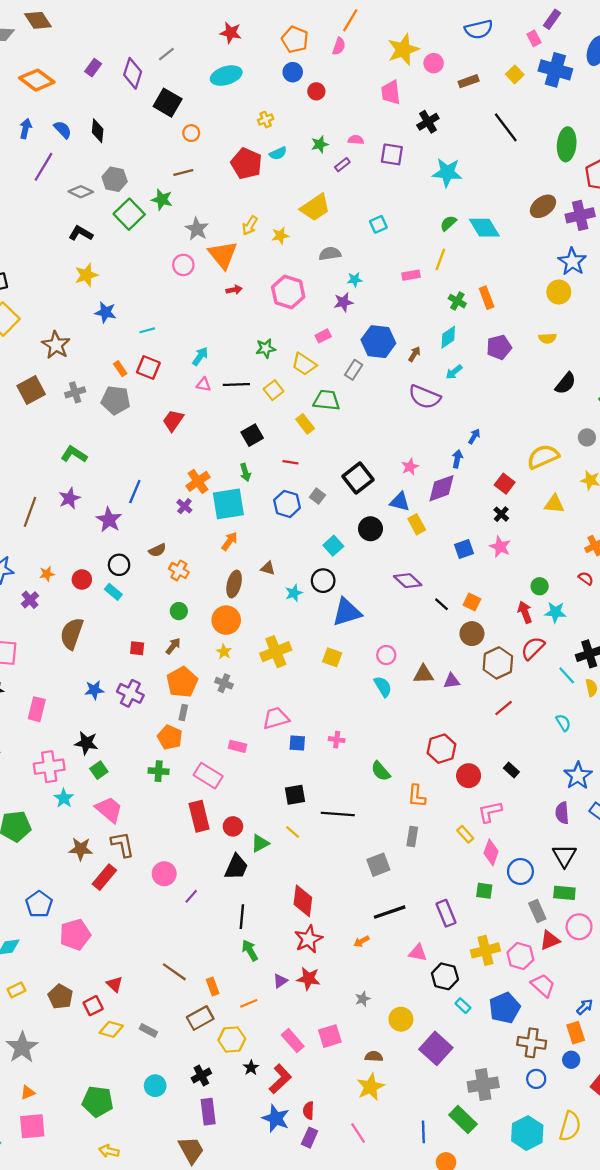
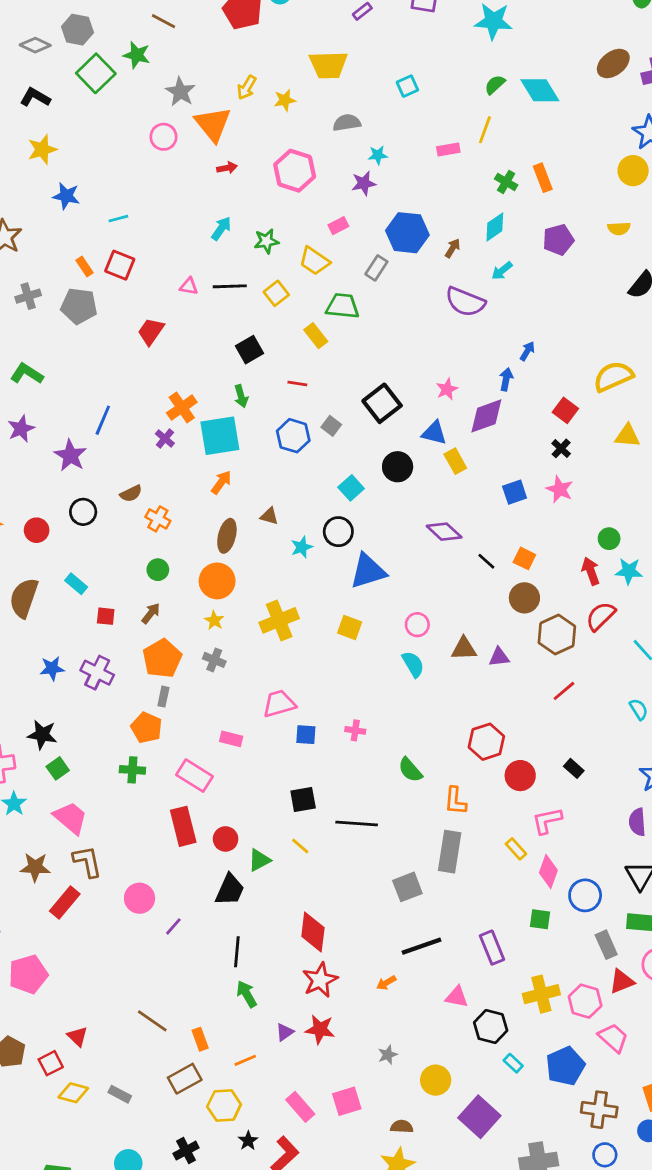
brown line: (183, 172) -> (163, 21), turned 42
yellow trapezoid: (315, 207) -> (328, 65), turned 32
cyan arrow: (200, 356) -> (221, 228), moved
cyan rectangle: (113, 592) -> (76, 584), moved
gray rectangle: (412, 837) -> (450, 852), size x1.6

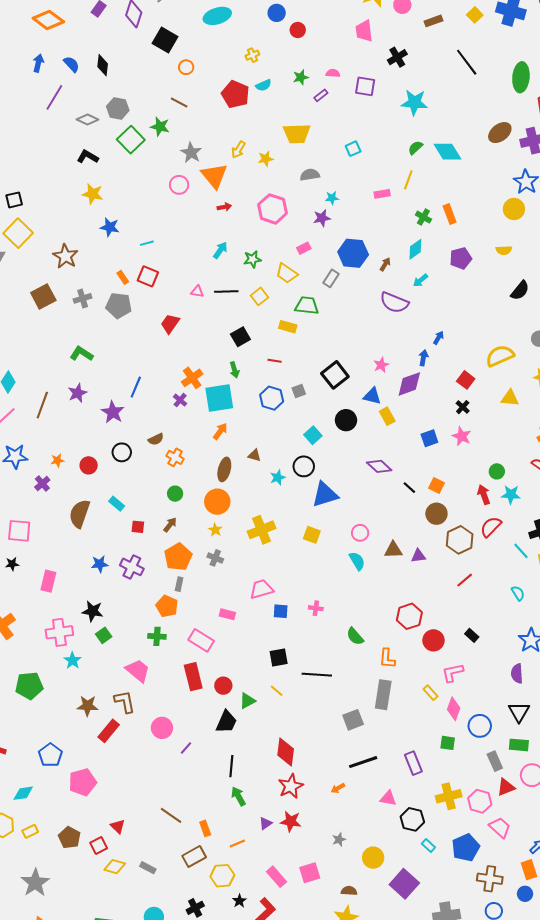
yellow star: (42, 149) -> (93, 194), turned 30
yellow rectangle: (316, 336) -> (288, 327), turned -36
gray square: (331, 426) -> (299, 391), turned 32
pink trapezoid: (70, 818) -> (138, 671), moved

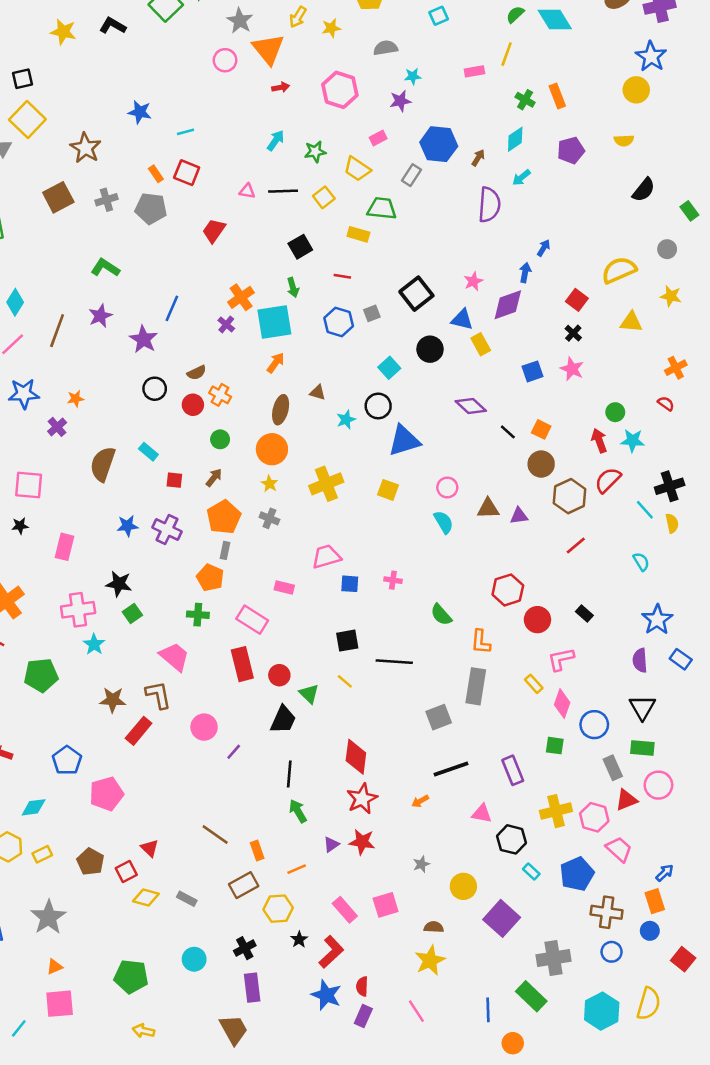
yellow star: (93, 194) -> (63, 32), moved
purple semicircle: (394, 303) -> (489, 205), turned -108
red circle: (89, 465) -> (193, 405), moved
green triangle: (247, 701) -> (309, 694), turned -48

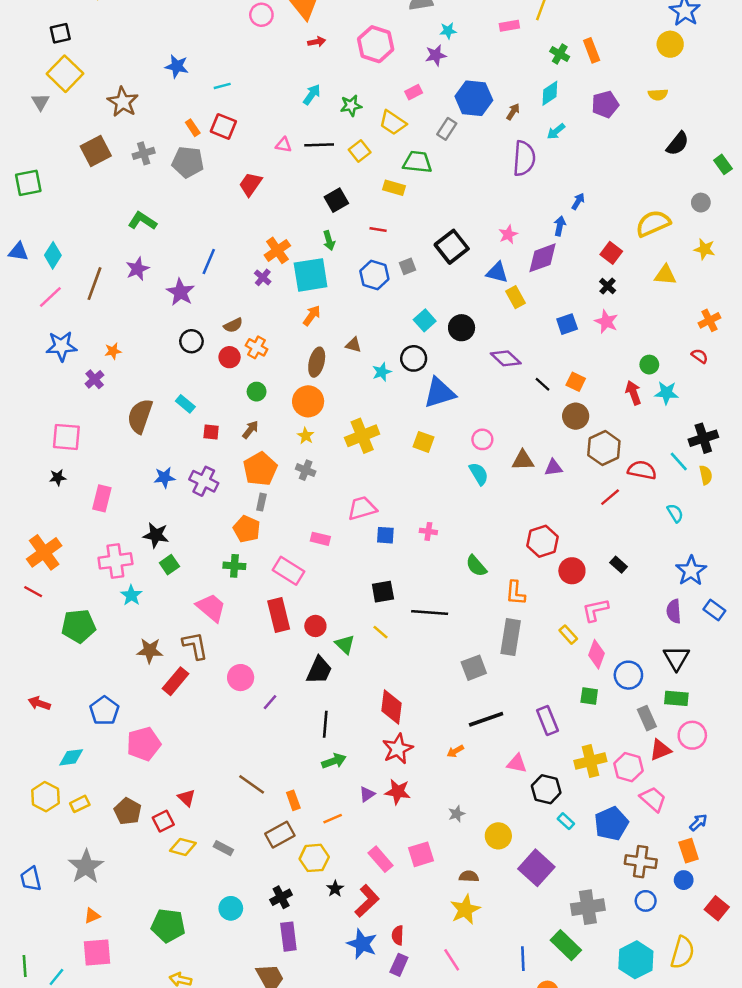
black circle: (430, 349) -> (462, 328), moved
red semicircle: (608, 480) -> (642, 470), moved, turned 56
green arrow: (298, 811) -> (334, 761), turned 100

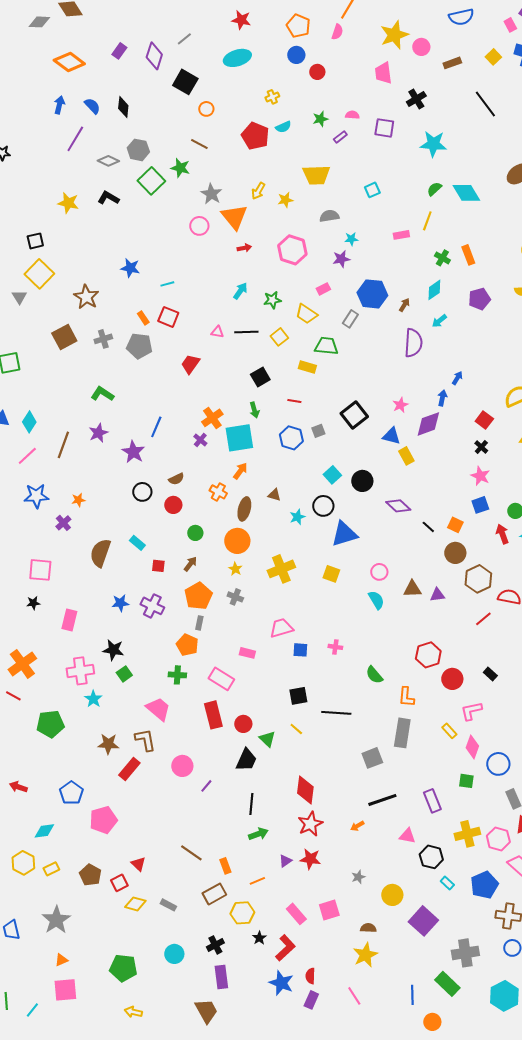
blue square: (567, 324) -> (480, 505), moved
orange cross: (257, 347) -> (218, 492), moved

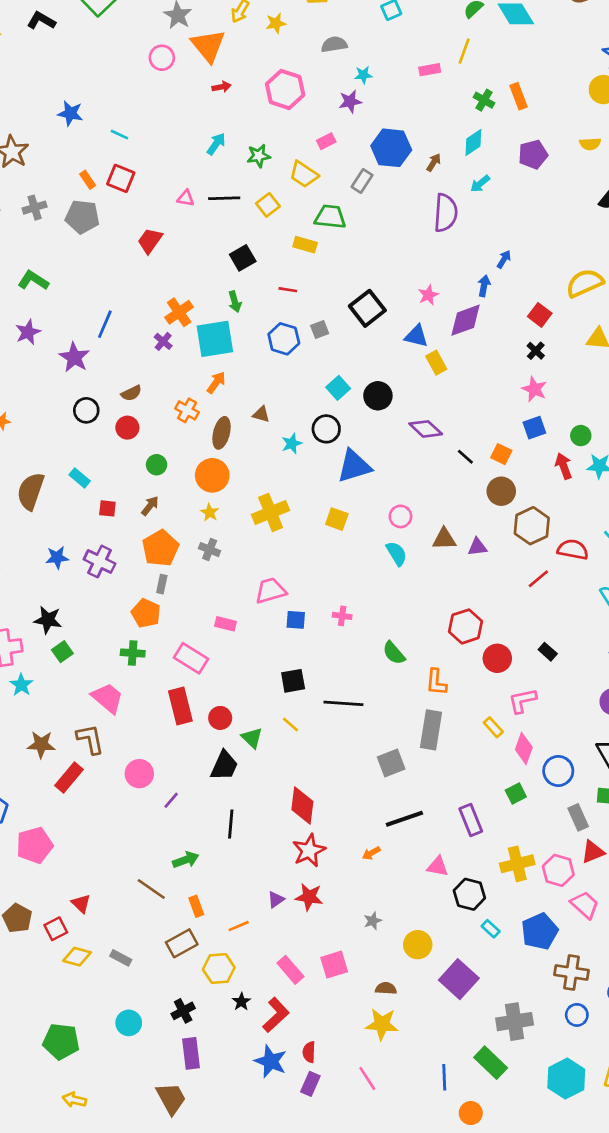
cyan line: (167, 284) -> (119, 135), turned 40
green square: (466, 781) -> (516, 794), turned -35
green arrow: (258, 834) -> (186, 860), moved
yellow star: (365, 955) -> (382, 1024), turned 30

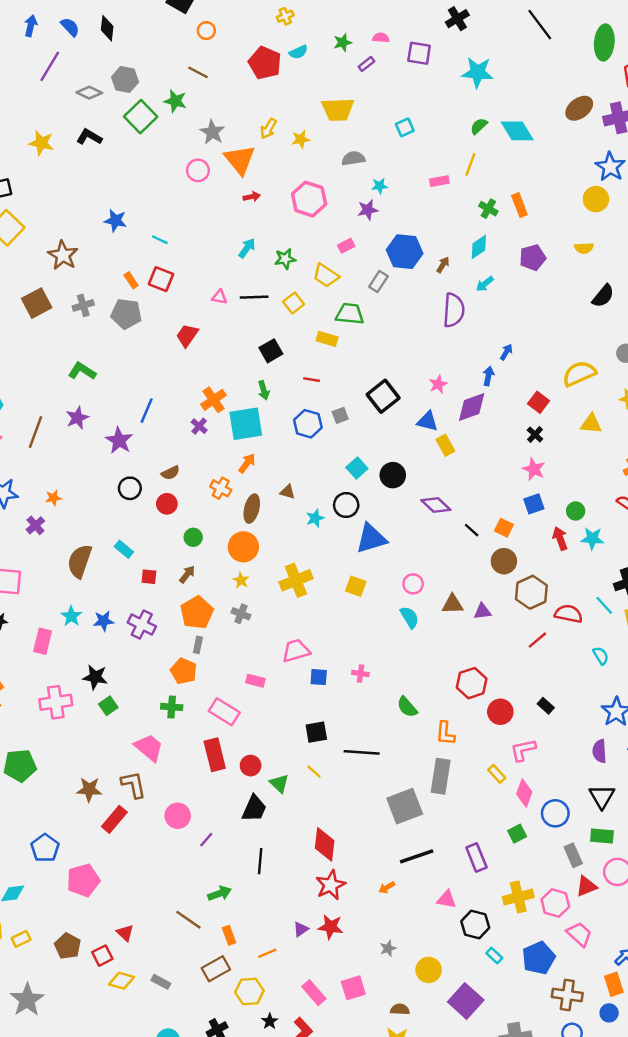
cyan star: (21, 685) -> (71, 616), moved
gray square: (391, 763) -> (405, 806), size x1.4

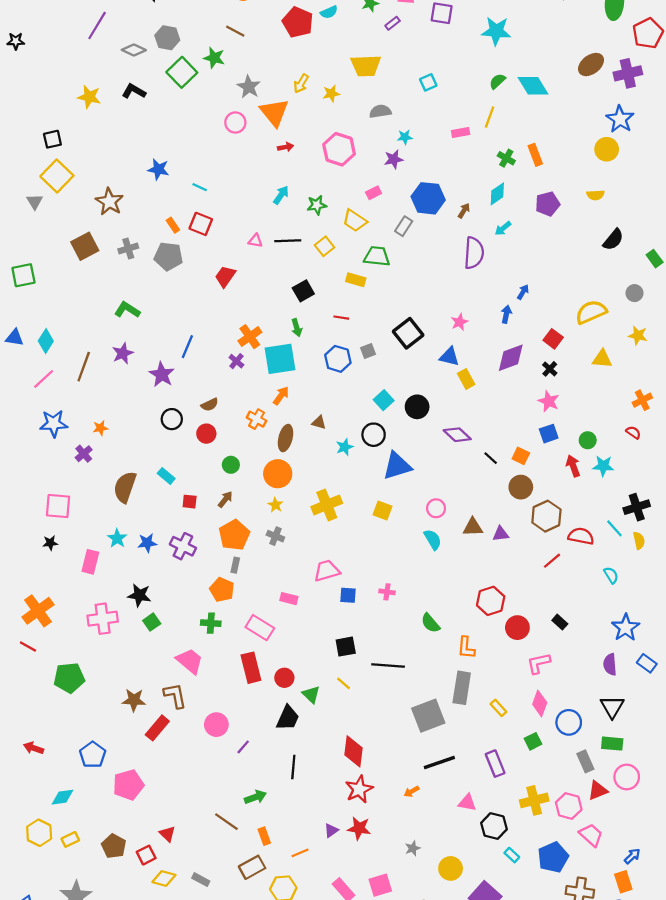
purple diamond: (472, 407) -> (511, 358), moved
yellow rectangle: (497, 774) -> (498, 708), moved

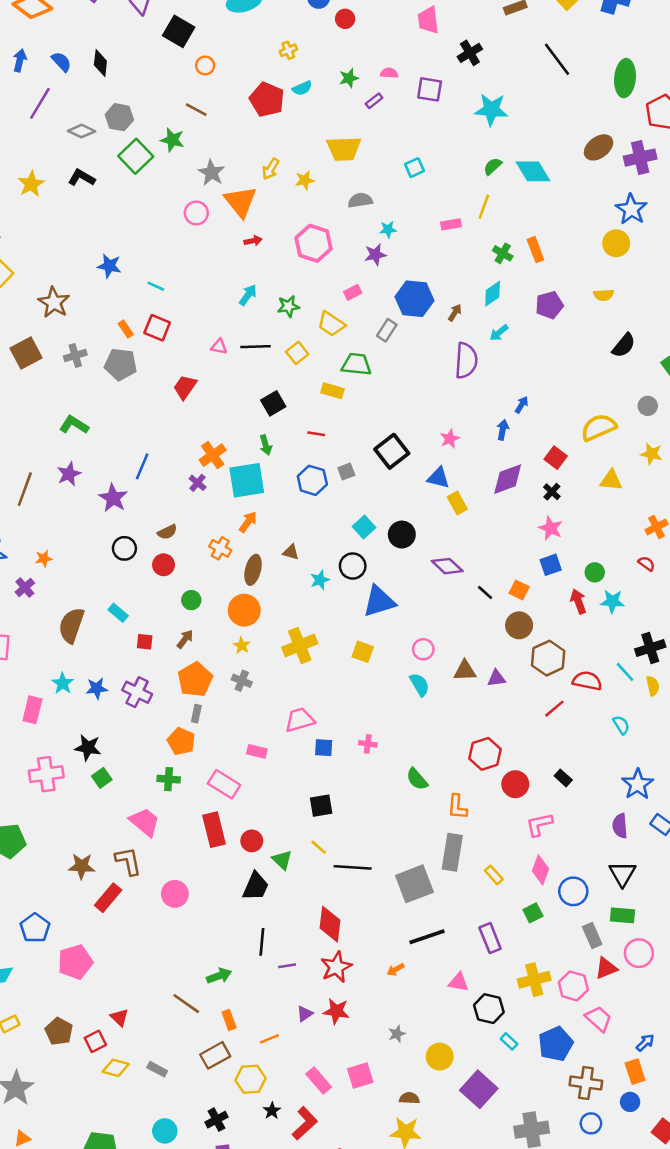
yellow star: (89, 97) -> (31, 184), turned 30
black line: (388, 665) -> (353, 867), moved
purple line: (243, 747) -> (287, 966), moved, turned 40

